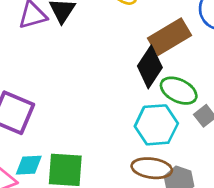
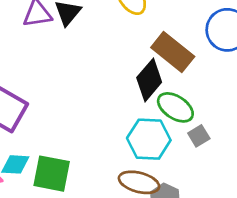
brown rectangle: (169, 37) -> (173, 52), turned 63

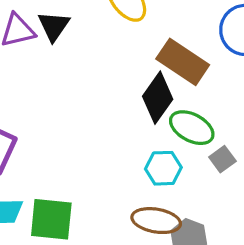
cyan hexagon: (149, 139) -> (163, 168), size x0.7

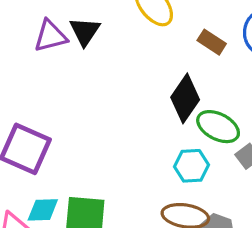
brown rectangle: (183, 62) -> (212, 42), moved, size x0.6

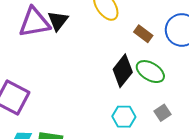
purple triangle: (50, 36) -> (34, 22), size x1.4
green ellipse: (218, 127) -> (150, 72), moved

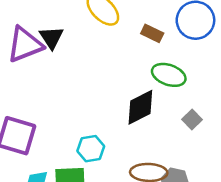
black diamond: (123, 71) -> (140, 107), moved, turned 36
cyan hexagon: (124, 117) -> (91, 149), moved

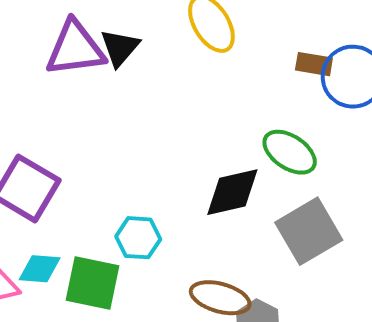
brown rectangle: (152, 33) -> (314, 64), moved, turned -30
gray square: (192, 119) -> (309, 231), size x2.0

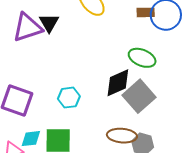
gray square: (309, 231) -> (139, 96), moved
cyan hexagon: (138, 238) -> (69, 98), moved

